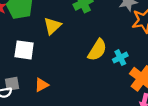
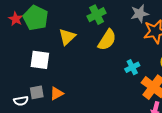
yellow semicircle: (97, 50) -> (107, 40), moved
gray square: (12, 84) -> (37, 92), moved

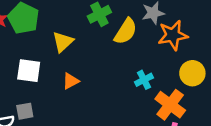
yellow semicircle: (107, 40) -> (126, 31), moved
orange triangle: (57, 93) -> (71, 81), moved

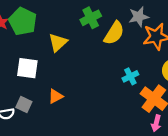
orange triangle: (71, 81) -> (56, 96), moved
gray square: (25, 111) -> (24, 104), turned 35

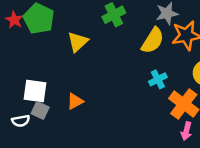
yellow semicircle: (114, 33) -> (153, 41), moved
white square: (27, 68) -> (35, 91), moved

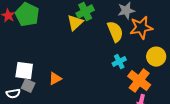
yellow semicircle: (153, 41) -> (115, 32), turned -55
yellow triangle: (78, 42) -> (75, 23), moved

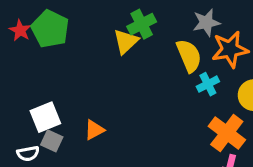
cyan cross: (119, 62) -> (208, 84), moved
white square: (24, 71) -> (45, 117), turned -30

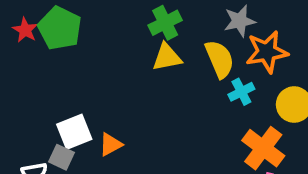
yellow triangle: (126, 41) -> (167, 57), moved, turned 32
white square: (45, 117) -> (74, 132), moved

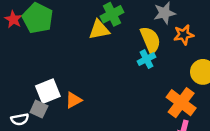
orange star: (267, 52) -> (184, 35), size x0.7
yellow triangle: (167, 57) -> (99, 30), moved
cyan cross: (241, 92) -> (147, 59), moved

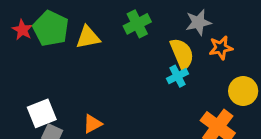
yellow triangle: (99, 30) -> (88, 37), moved
white square: (48, 91) -> (42, 113), moved

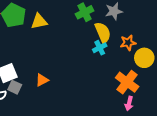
green cross: (137, 24) -> (85, 12), moved
orange star: (221, 48) -> (128, 43), moved

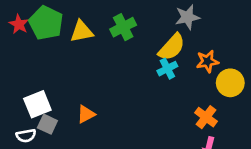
green cross: (85, 12) -> (123, 27), moved
yellow semicircle: (103, 33) -> (172, 47), turned 65
orange cross: (127, 82) -> (206, 117), size x0.7

